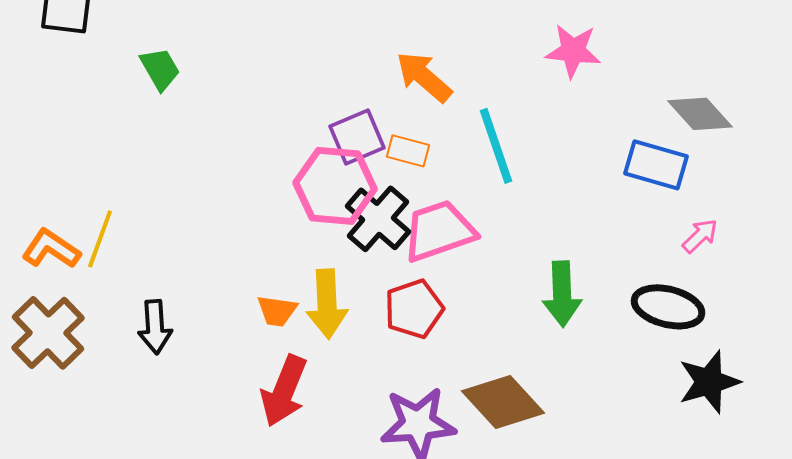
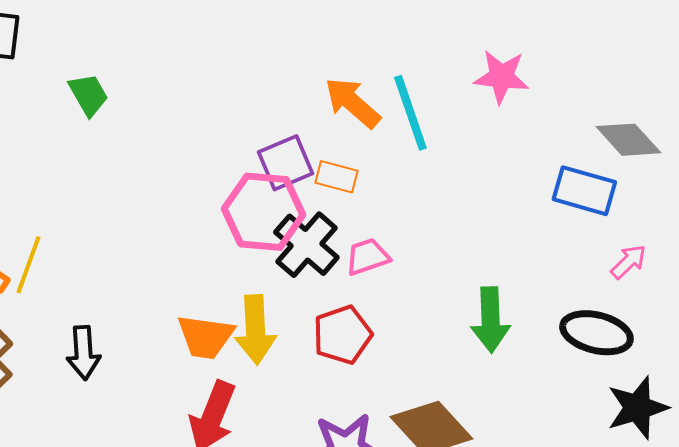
cyan line: (496, 146) -> (410, 113), moved
pink trapezoid: (439, 231) -> (367, 257), size x0.6
orange trapezoid: (277, 311) -> (205, 337), size x1.4

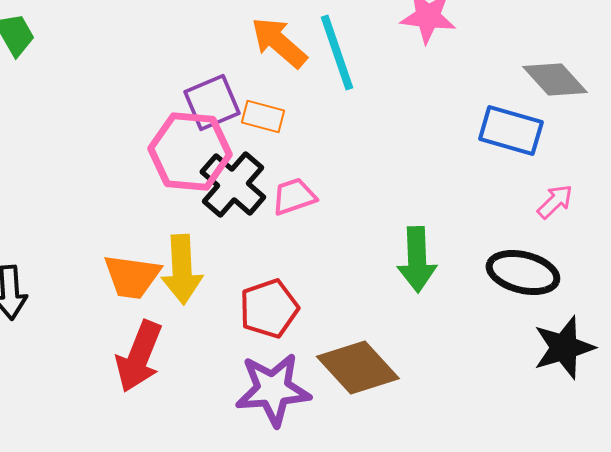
red pentagon: (342, 335) -> (269, 308), moved

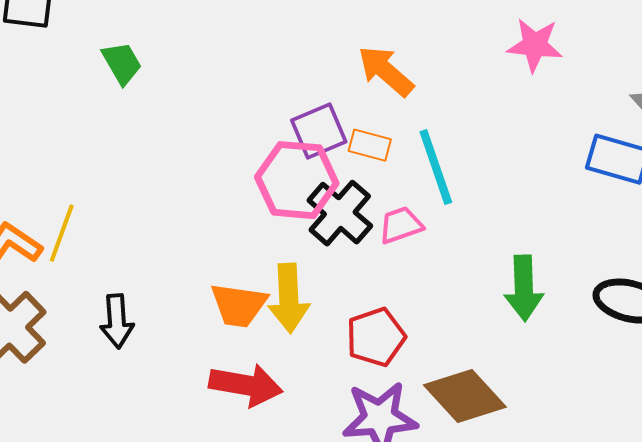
cyan line: (337, 52) -> (436, 167), moved
red arrow: (139, 356) -> (246, 385), turned -102

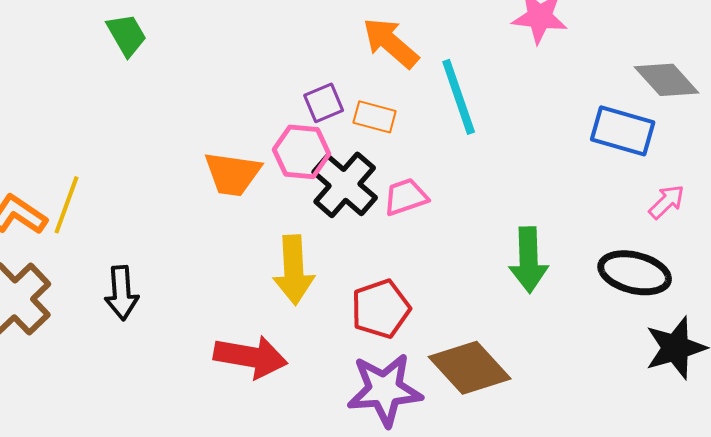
purple square: (319, 131) -> (324, 103), size x0.7
cyan line: (436, 167) -> (459, 97), moved
pink hexagon: (297, 180) -> (302, 152), size x0.7
orange trapezoid: (239, 305) -> (233, 174), moved

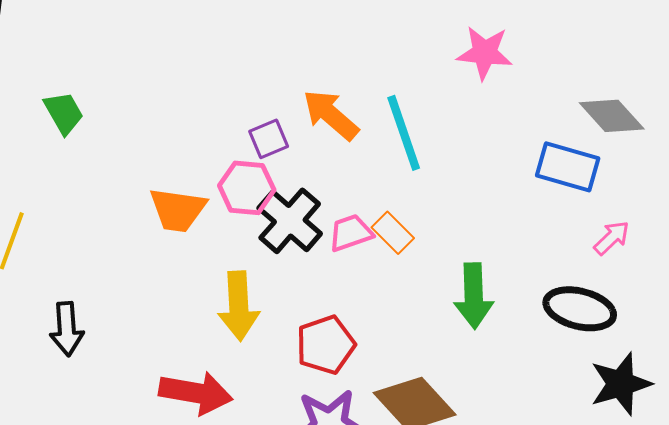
green trapezoid: (127, 35) -> (64, 113), moved
orange arrow: (391, 43) -> (331, 115), moved
orange rectangle: (375, 117) -> (393, 233), moved, turned 30

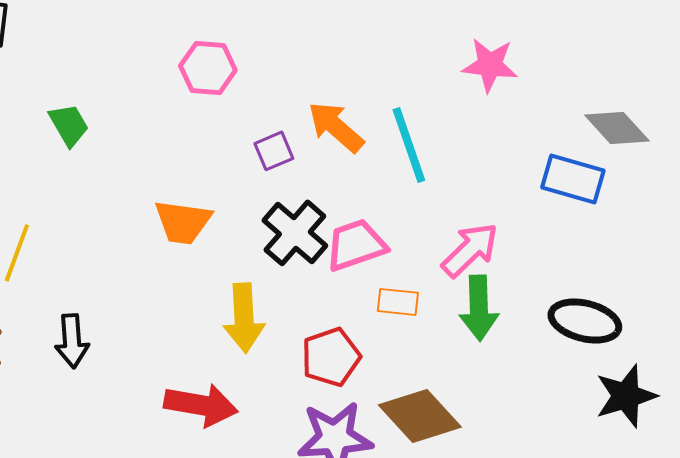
pink hexagon: (247, 188) -> (208, 68), moved
pink trapezoid: (351, 233) -> (356, 245), size x1.4
orange rectangle: (393, 233) -> (398, 302), moved, turned -39
pink arrow: (612, 238) -> (470, 250), moved, size x1.6

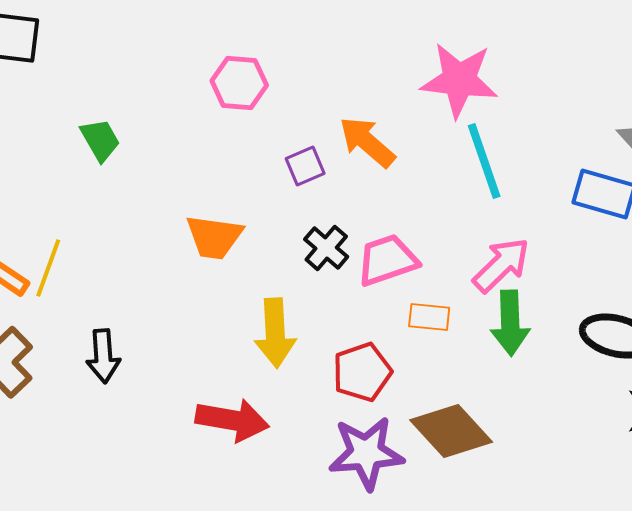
pink star: (490, 65) -> (459, 80), moved, size x1.4
cyan line: (409, 145) -> (484, 161), moved
black cross: (295, 233) -> (326, 248), size x0.7

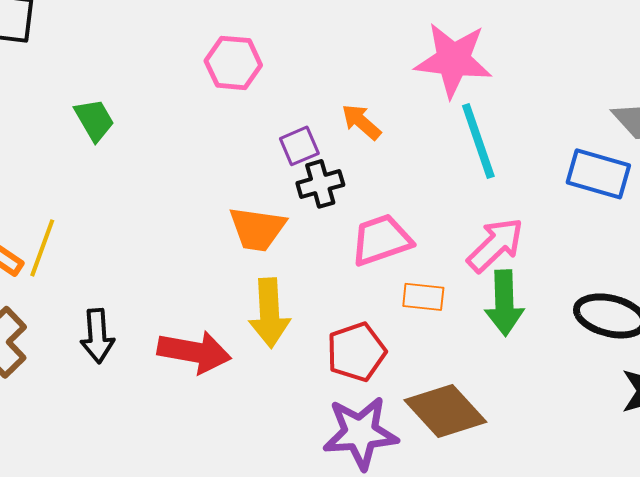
orange arrow: (367, 142) -> (361, 122), size x0.7
orange trapezoid: (214, 237) -> (257, 229), moved
black cross: (326, 248) -> (320, 184), moved, turned 33
red arrow: (232, 420) -> (194, 352), moved

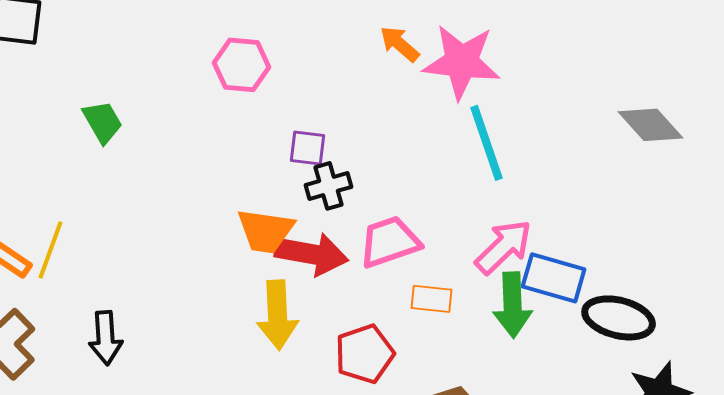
orange arrow: (361, 122) -> (400, 44), moved
purple square: (299, 146) -> (308, 148), turned 30
blue rectangle: (598, 174) -> (554, 278), moved
red arrow: (194, 352) -> (312, 254), moved

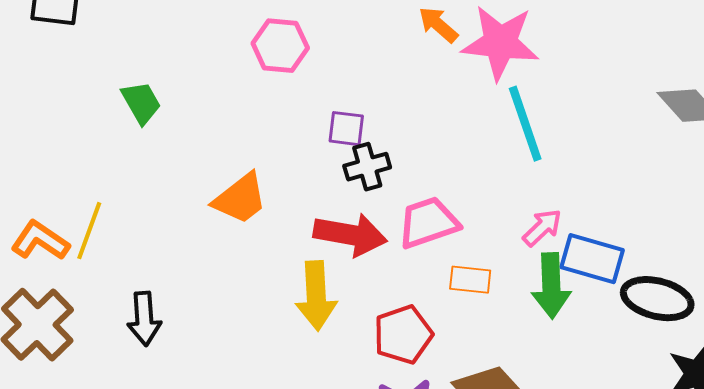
orange trapezoid: (266, 231) -> (240, 199), moved, turned -46
pink arrow: (504, 247) -> (542, 228), size x0.7

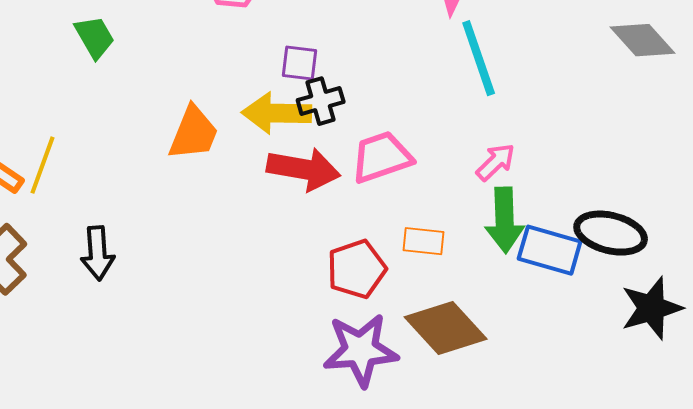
orange trapezoid: (240, 199) -> (194, 133), turned -30
blue rectangle: (592, 259) -> (550, 250), moved
orange rectangle: (470, 280) -> (424, 241), moved
yellow arrow: (316, 296) -> (277, 113), moved, turned 94

